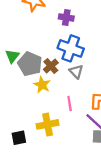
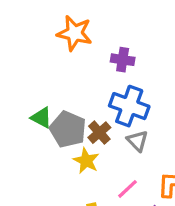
green triangle: (12, 56) -> (41, 118), turned -40
pink line: (70, 104) -> (128, 189), turned 56

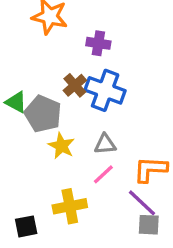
brown cross: (99, 133) -> (75, 85), moved
gray triangle: (137, 141) -> (105, 144), moved, turned -50

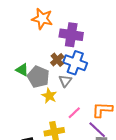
purple cross: (98, 43) -> (71, 35), size x1.6
gray triangle: (105, 144) -> (65, 81), moved, turned -48

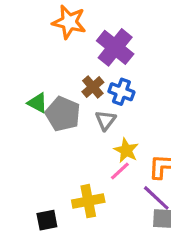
purple cross: (71, 35) -> (115, 47), turned 30
blue cross: (75, 63) -> (121, 92), size x0.7
yellow star: (49, 96) -> (126, 150), moved

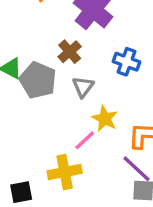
blue cross: (121, 92) -> (126, 62), moved
pink line: (120, 171) -> (85, 140), moved

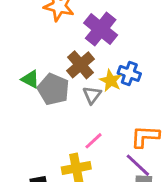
brown cross: (70, 52) -> (81, 65), size x1.4
yellow star: (105, 119) -> (111, 81), moved

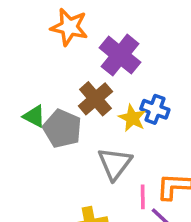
gray triangle: (92, 95) -> (115, 164), moved, size x1.5
pink line: (93, 141) -> (143, 197), moved, turned -48

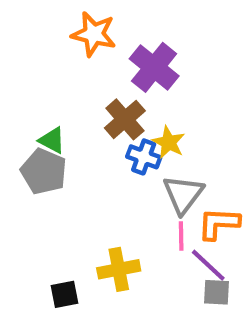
blue cross: (155, 109) -> (144, 157), moved
gray pentagon: (62, 129) -> (44, 171), moved
gray triangle: (115, 164) -> (183, 194), moved

